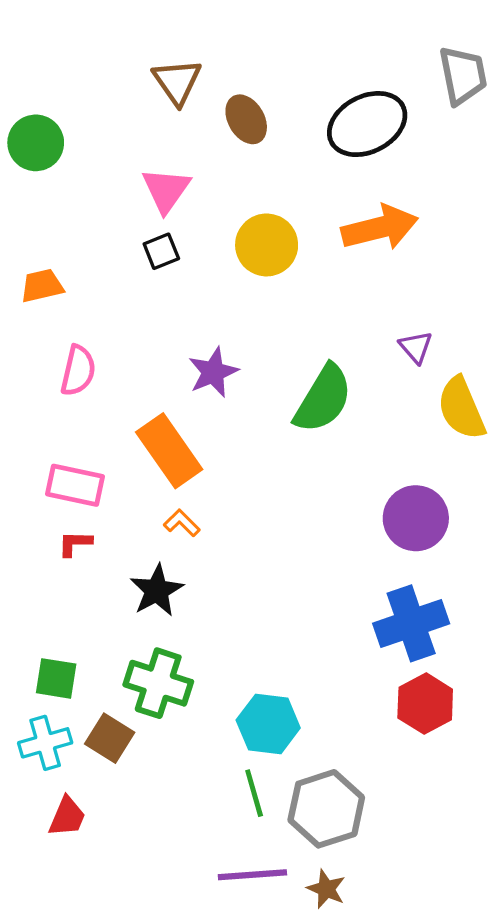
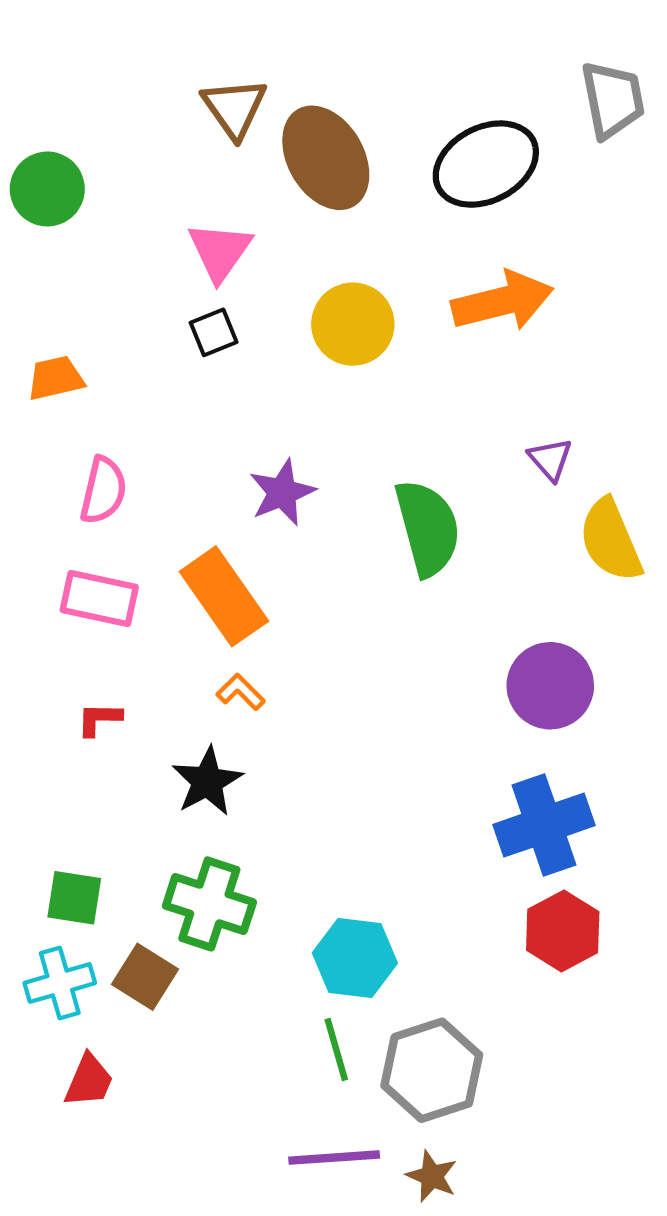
brown ellipse: (246, 119) -> (326, 158), size x1.6
green semicircle: (323, 399) -> (428, 528), turned -46
pink rectangle: (75, 485) -> (99, 598), moved

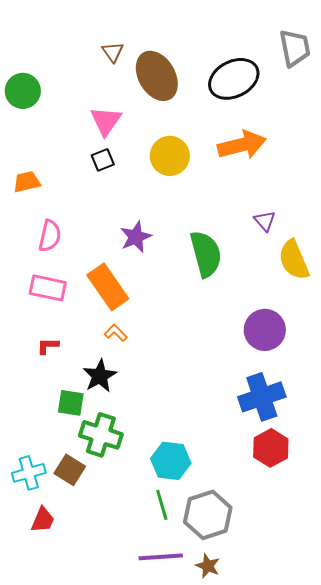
brown triangle: (234, 108) -> (113, 52), size x0.7
green square: (74, 898) -> (71, 403), moved

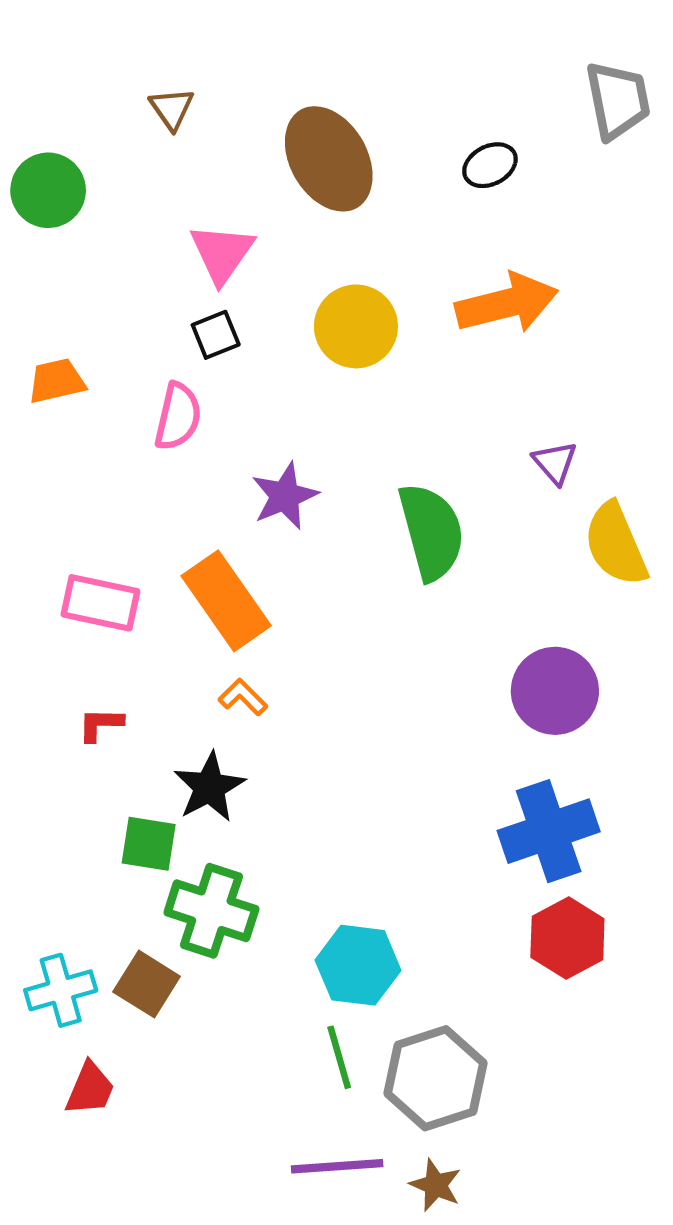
brown triangle: (113, 52) -> (172, 109), moved
black ellipse: (234, 79) -> (490, 165), size x0.5
pink semicircle: (50, 236) -> (178, 416), moved

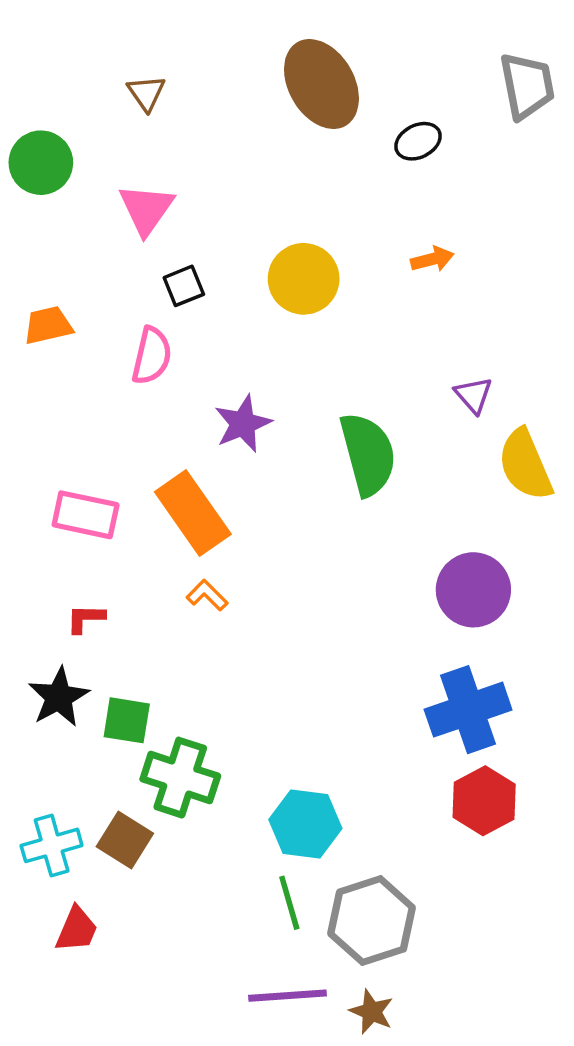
brown ellipse: (329, 159) -> (321, 84), moved
pink triangle: (222, 253) -> (146, 209), moved
orange arrow: (507, 303) -> (432, 259), size x0.5
black star: (209, 787) -> (59, 697), moved

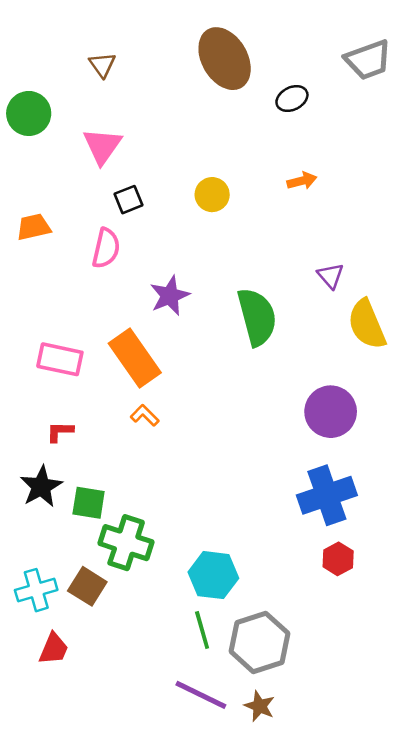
gray trapezoid: (527, 86) -> (368, 60), turned 81
yellow circle: (304, 279) -> (212, 195), size x0.7
red hexagon: (484, 801) -> (338, 559), size x0.7
purple line: (288, 996) -> (201, 695), turned 30

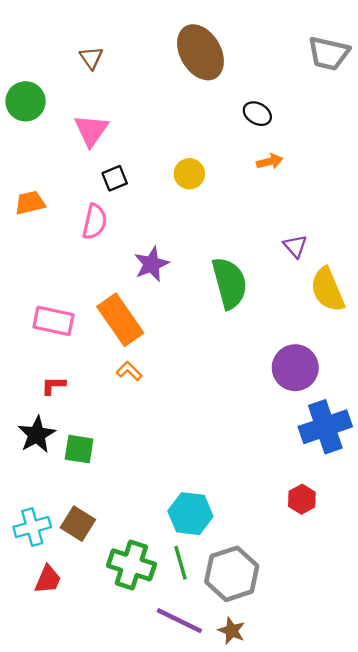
gray trapezoid: (368, 60) -> (329, 53), turned 33
black ellipse: (292, 99) -> (257, 114), moved, turned 56
blue cross: (327, 495) -> (325, 427), moved
green cross: (126, 543) -> (131, 565), moved

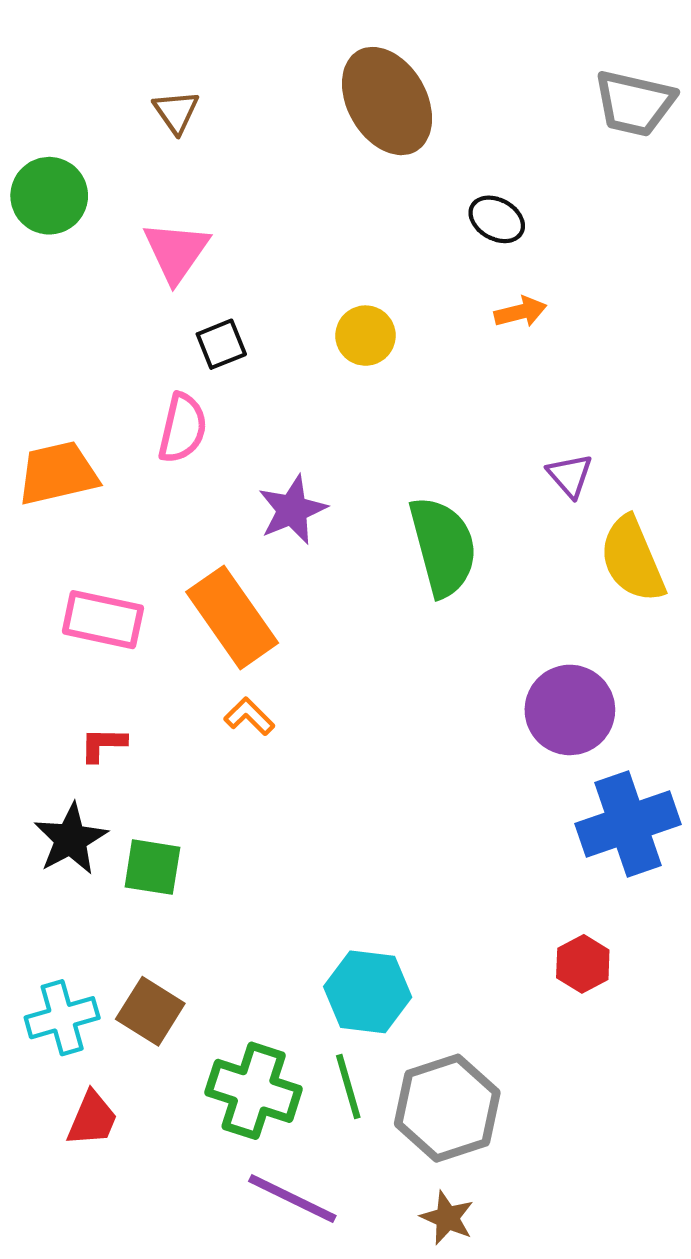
orange trapezoid: (30, 203) -> (58, 473), moved, size x1.4
purple line: (179, 621) -> (292, 1198), moved

